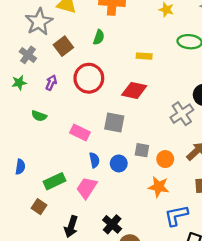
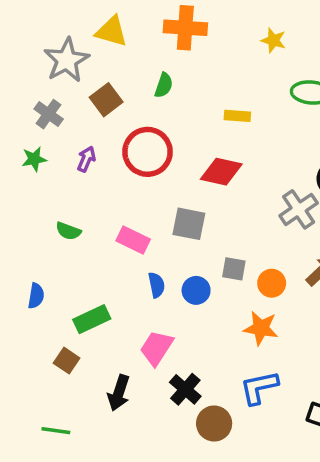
green semicircle: (39, 116) -> (68, 231), moved
pink trapezoid: (87, 188) -> (157, 348), moved
blue L-shape: (176, 216) -> (259, 388), moved

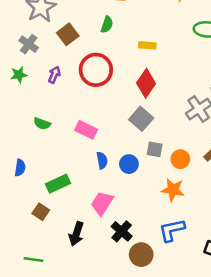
yellow rectangle: (237, 116) -> (147, 45), moved
red diamond: (221, 172) -> (146, 83), turned -68
gray square: (189, 224) -> (141, 119), moved, turned 30

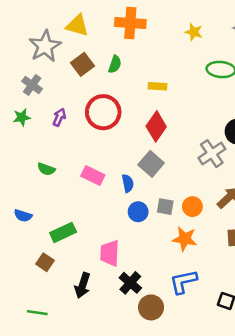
brown square: (68, 34) -> (82, 64), moved
gray square: (155, 149) -> (165, 207), moved
blue semicircle: (102, 160) -> (128, 183), moved
blue semicircle: (20, 168) -> (23, 216), turned 98
pink trapezoid: (102, 203) -> (110, 253), turned -30

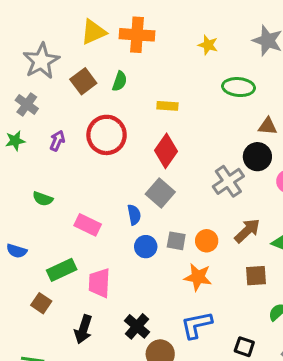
yellow triangle: (77, 26) -> (93, 32), moved, turned -40
pink rectangle: (93, 176) -> (88, 225), moved
pink trapezoid: (110, 253) -> (99, 283), moved

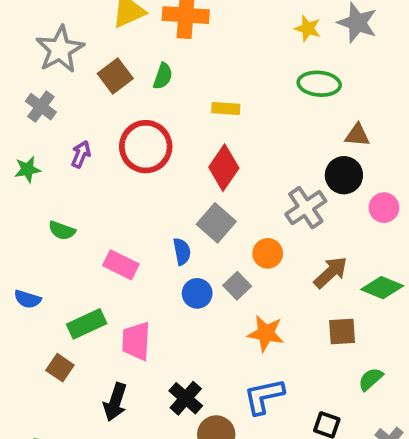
yellow star: (208, 45) -> (308, 28), moved
green star: (15, 141) -> (28, 169), moved
gray square: (176, 241) -> (237, 286), turned 36
orange circle: (207, 241) -> (268, 253), moved

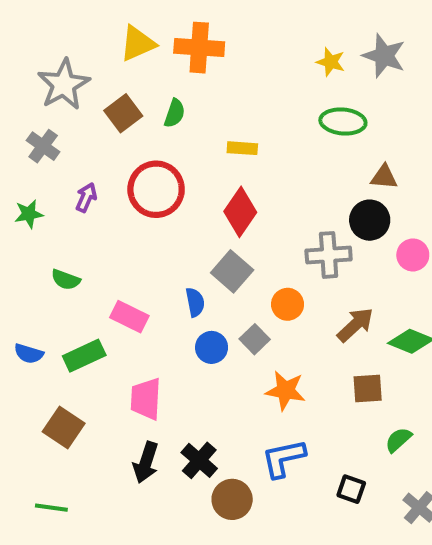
gray cross: (306, 208) -> (329, 255), turned 30
green rectangle: (87, 324) -> (84, 356), moved
brown square: (60, 368) -> (64, 428), size x1.4
black arrow: (115, 402) -> (146, 462), moved

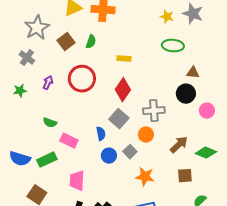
gray cross: (329, 255) -> (154, 111), moved
green semicircle: (66, 280) -> (50, 123), moved
blue semicircle: (29, 354) -> (20, 159), size x1.5

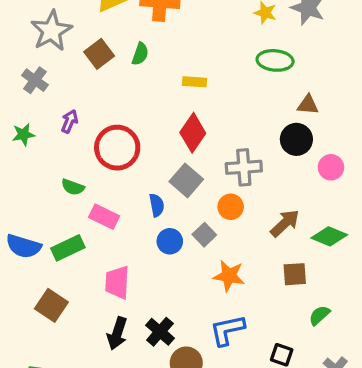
red circle: (82, 79) -> (117, 148), moved

